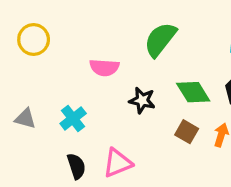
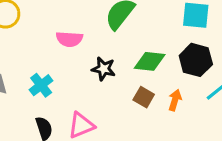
green diamond: (193, 92) -> (150, 61), turned -52

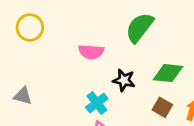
cyan cross: (41, 85) -> (97, 103), moved

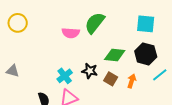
pink semicircle: (91, 52) -> (71, 33), moved
black star: (124, 80) -> (90, 71), moved

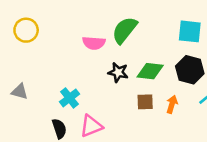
black star: (90, 71) -> (118, 72), moved
cyan cross: (65, 76) -> (70, 98), moved
brown square: (111, 79) -> (145, 102), turned -32

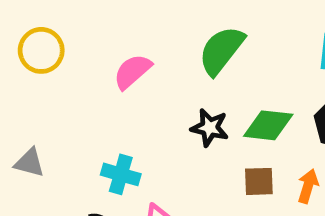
pink semicircle: (94, 43) -> (132, 71), moved, turned 135
cyan cross: (70, 98) -> (121, 174), turned -36

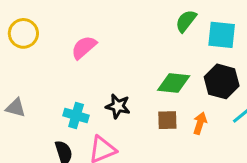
green semicircle: (221, 50) -> (186, 21), moved, size x0.7
black star: (210, 128) -> (118, 106), moved

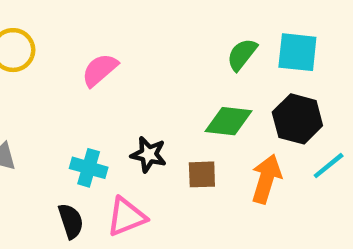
green semicircle: (186, 21) -> (242, 54), moved
brown square: (167, 120) -> (202, 174), moved
orange arrow: (200, 123) -> (266, 179), size x1.5

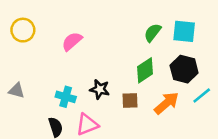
green diamond: (229, 121) -> (145, 70), turned -40
orange arrow: (266, 179) -> (166, 103), turned 32

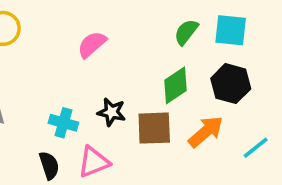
pink semicircle: (72, 41) -> (92, 44), moved
cyan line: (202, 96) -> (256, 148), moved
brown square: (130, 101) -> (154, 128), size x1.5

